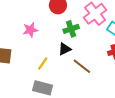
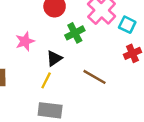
black triangle: (65, 49) -> (54, 58), moved

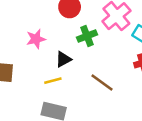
yellow line: (46, 80) -> (53, 81), turned 42

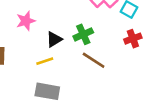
green cross: (87, 36) -> (83, 34), moved

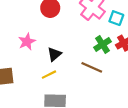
green cross: (83, 34) -> (102, 44), moved

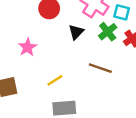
green cross: (102, 44) -> (108, 32), moved
black triangle: (54, 54) -> (76, 32), moved

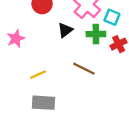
green cross: (108, 32) -> (96, 34), turned 30

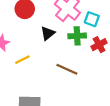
yellow line: (38, 75) -> (22, 60), moved

